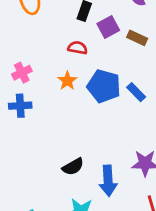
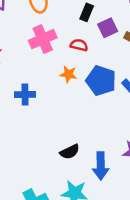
pink cross: (22, 73) -> (43, 39), moved, size x1.5
orange star: (67, 81) -> (68, 74), turned -30

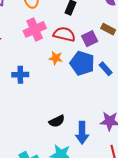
purple square: (108, 28) -> (90, 39), moved
red semicircle: (79, 45) -> (64, 34), size x1.5

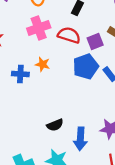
orange star: (56, 58) -> (42, 64), moved
blue pentagon: (82, 63) -> (86, 67), turned 30

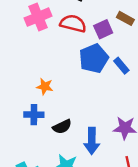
orange star: (42, 64) -> (45, 87), moved
blue cross: (20, 74) -> (34, 115), moved

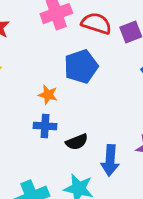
blue pentagon: (94, 58) -> (81, 66), moved
orange star: (45, 87) -> (48, 95), moved

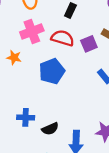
orange star: (48, 95) -> (14, 58), moved

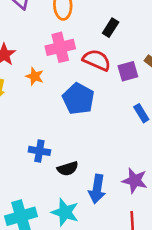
blue pentagon: (52, 71) -> (78, 99), turned -30

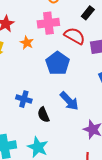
black semicircle: (68, 169) -> (43, 115), turned 77
blue arrow: (97, 189) -> (69, 101), moved, turned -60

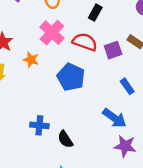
pink cross: (48, 23) -> (52, 33), turned -30
blue arrow: (69, 101) -> (114, 118), moved

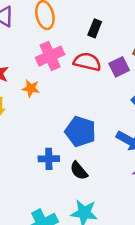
pink cross: (52, 33) -> (50, 56), turned 30
blue pentagon: (71, 77) -> (80, 131), moved

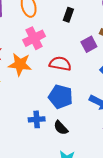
red semicircle: (87, 62) -> (60, 64), moved
orange star: (31, 88) -> (20, 64), size x1.6

